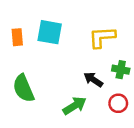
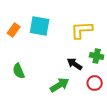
orange rectangle: (17, 37) -> (14, 30), turned 40
green semicircle: (23, 88) -> (19, 71), size x0.7

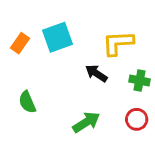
cyan square: (40, 26) -> (57, 37), turned -30
black arrow: (75, 64) -> (96, 73), moved

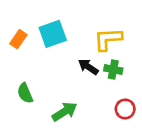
green cross: (140, 80) -> (113, 69), moved
green arrow: (86, 122) -> (65, 112), moved

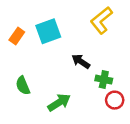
yellow L-shape: (108, 39) -> (101, 20), moved, turned -36
green cross: (113, 69) -> (104, 80), moved

